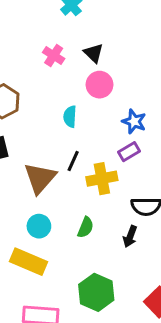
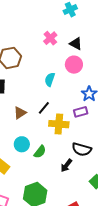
black triangle: (94, 53) -> (76, 44), turned -32
brown triangle: (40, 178) -> (20, 113), size x0.6
cyan circle: (39, 226) -> (22, 144), moved

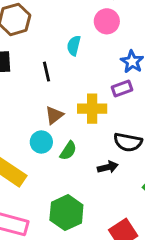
black line: (44, 108) -> (46, 72), moved, turned -48
brown triangle: (20, 113) -> (54, 115), moved
black arrow: (66, 165) -> (108, 167), turned -136

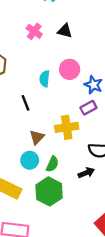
pink circle: (107, 21) -> (70, 69), moved
green hexagon: (66, 213) -> (49, 191), moved

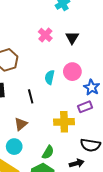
black triangle: (65, 31) -> (72, 38), turned 40
brown triangle: (37, 137) -> (21, 124), moved
cyan circle: (30, 160) -> (14, 147), moved

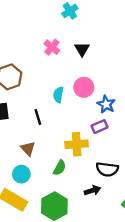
brown triangle: (21, 124) -> (28, 149), turned -32
green semicircle: (48, 152) -> (60, 168), moved

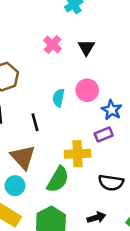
brown triangle: (28, 149) -> (23, 157), size x1.5
green semicircle: (60, 168) -> (58, 180), size x1.5
black arrow: (92, 190) -> (96, 217), moved

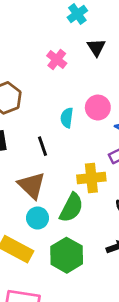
black triangle: (86, 47) -> (96, 47), moved
cyan circle: (15, 186) -> (38, 218), moved

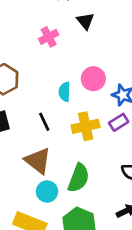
pink cross: (57, 59) -> (49, 37), turned 30
yellow cross: (91, 178) -> (86, 126), moved

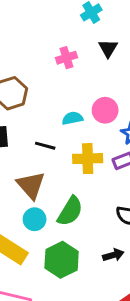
cyan semicircle: (65, 92) -> (72, 118), turned 66
black line: (44, 122) -> (45, 146), turned -60

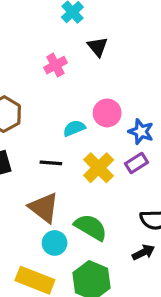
yellow cross: (88, 159) -> (99, 168), turned -32
green semicircle: (70, 211) -> (91, 227), turned -80
black arrow: (113, 255) -> (143, 252), moved

